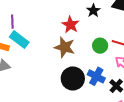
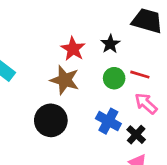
black star: (93, 11) -> (110, 44), moved
black circle: (73, 78) -> (51, 120), moved

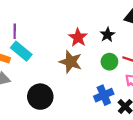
black circle: (51, 120) -> (40, 97), moved
blue cross: (108, 121) -> (104, 95), turned 36

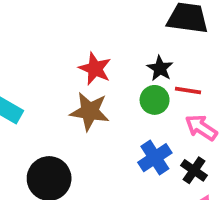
black star: (107, 35) -> (160, 68), moved

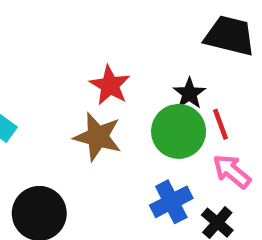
red line: (188, 90) -> (221, 124), turned 55
green circle: (155, 100) -> (179, 131), size x1.5

